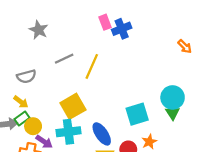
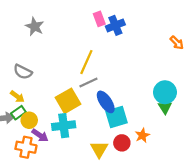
gray line: (64, 59) -> (88, 83), moved
gray semicircle: (26, 76) -> (23, 72), turned 42
cyan square: (137, 114) -> (116, 117), moved
blue ellipse: (102, 134) -> (106, 102), moved

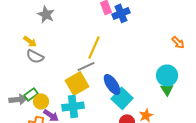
orange arrow: (177, 43) -> (178, 42), moved
gray line: (88, 83) -> (86, 66), moved
yellow arrow: (17, 97) -> (30, 41), moved
cyan square: (116, 117) -> (122, 98), turned -30

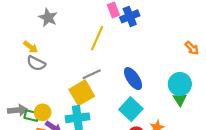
yellow line: (94, 47) -> (97, 38), moved
blue ellipse: (112, 84) -> (133, 79), moved
green rectangle: (31, 94) -> (32, 116), moved, turned 48

